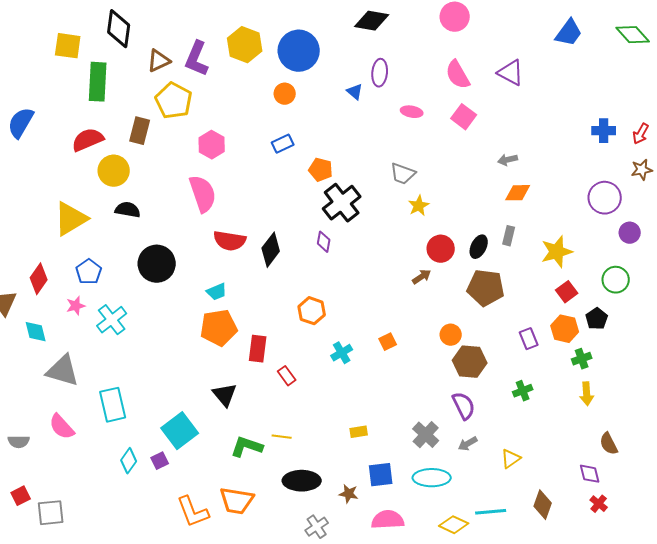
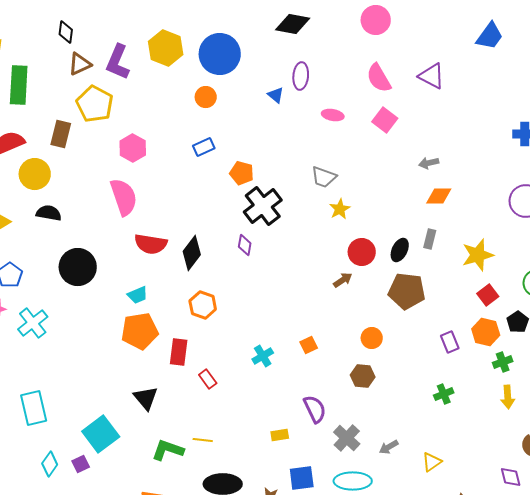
black diamond: (119, 29) -> (66, 32), moved, size x0.6
orange hexagon: (312, 311) -> (203, 305), moved
brown hexagon: (470, 362) -> (363, 376), moved, size x0.7
purple semicircle: (464, 406) -> (315, 409), moved

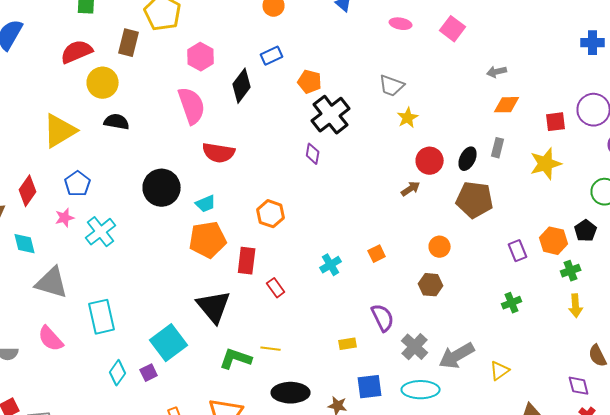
black diamond: (192, 253) -> (242, 86), moved
black circle: (78, 267) -> (162, 188), moved
red square: (488, 295) -> (556, 122), moved, turned 30
black triangle: (146, 398) -> (214, 307), size x1.4
gray arrow: (389, 447) -> (457, 356), size x1.8

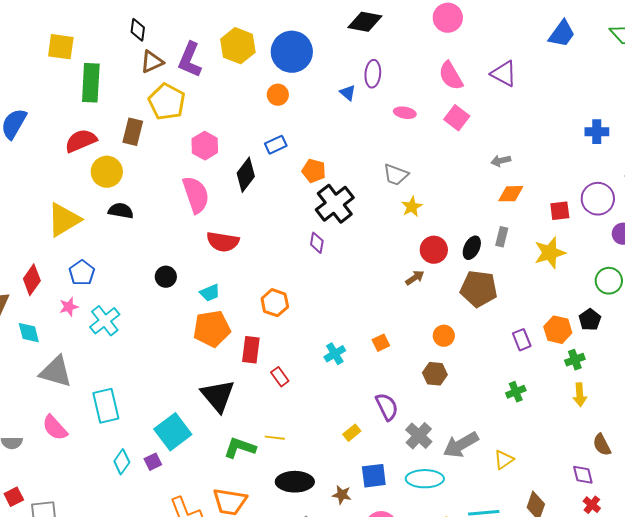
black circle: (162, 188) -> (166, 277), size x0.6
yellow rectangle: (348, 344) -> (352, 433), turned -30

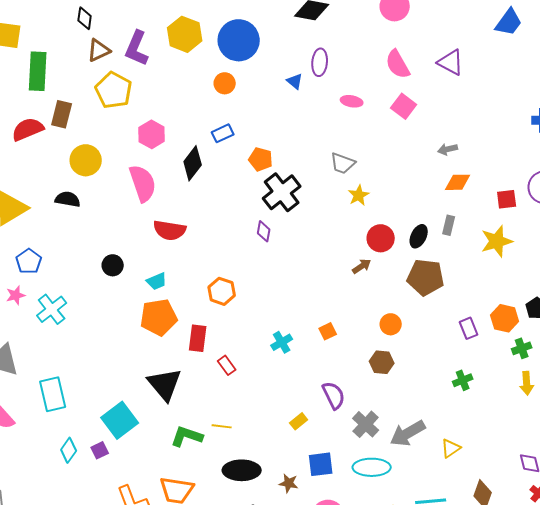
brown rectangle: (133, 132) -> (62, 114), moved
yellow circle: (107, 172) -> (86, 160), moved

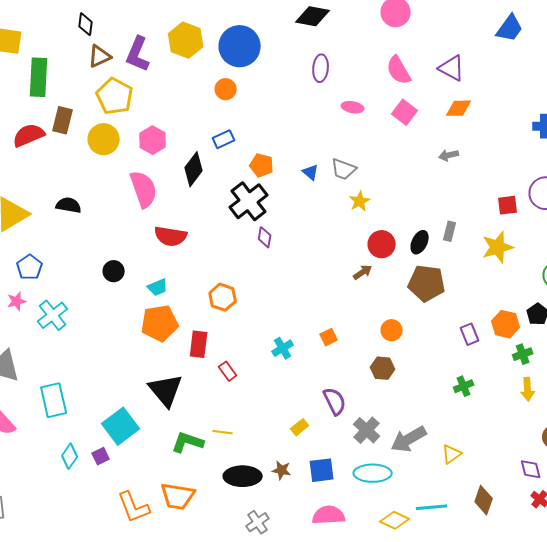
blue triangle: (295, 81) -> (311, 172), moved
yellow circle: (86, 160) -> (104, 139), moved
orange diamond: (458, 182) -> (459, 108), moved
black cross: (282, 192) -> (249, 201), moved
brown star: (289, 483) -> (282, 470), moved

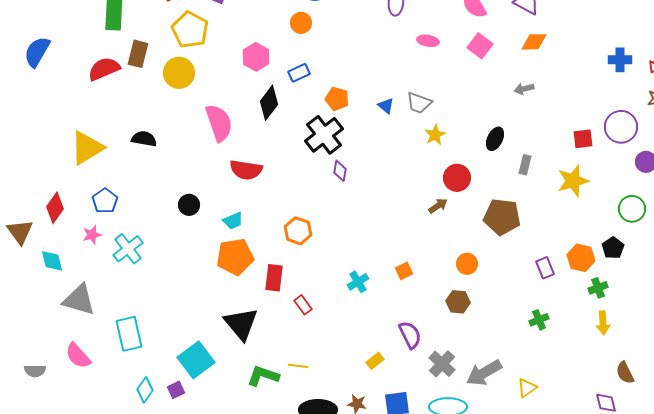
pink hexagon: (153, 140) -> (256, 57), moved
black ellipse: (420, 242) -> (495, 139), moved

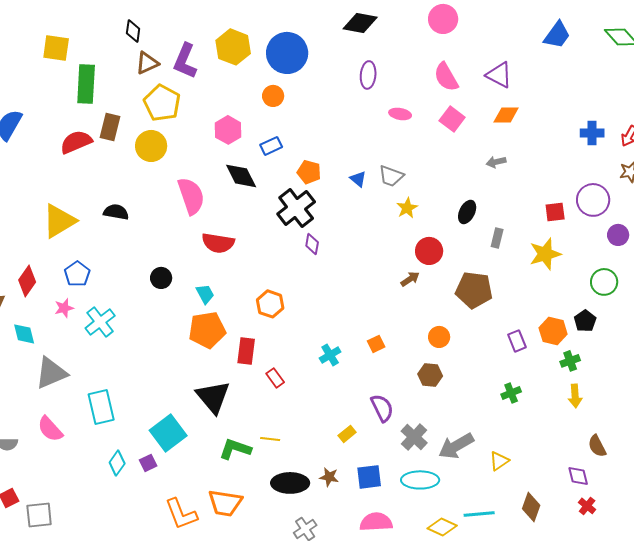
black diamond: (269, 103) -> (241, 176), turned -64
cyan trapezoid: (233, 221) -> (205, 294), turned -95
gray triangle: (79, 300) -> (51, 373), turned -39

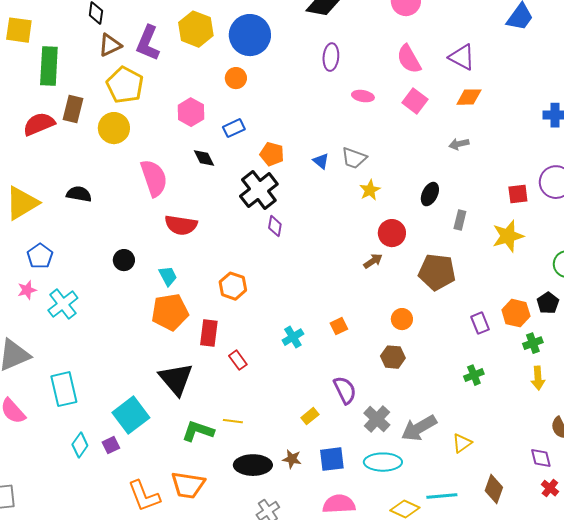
black diamond: (241, 176) -> (204, 158), size x0.7

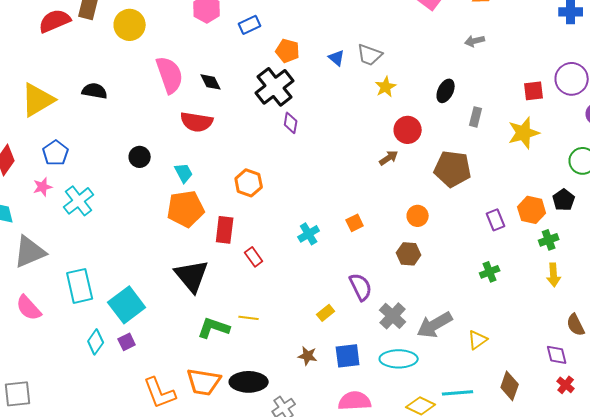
black diamond: (204, 158) -> (211, 82), moved
cyan square: (131, 415) -> (127, 305), moved
black ellipse: (253, 465) -> (249, 382), moved

